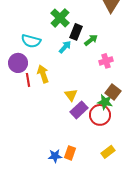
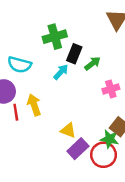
green cross: (60, 18) -> (55, 37), turned 30
yellow triangle: (71, 95) -> (68, 130), turned -32

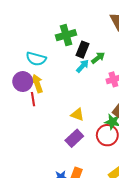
cyan arrow: (61, 72) -> (83, 66), moved
yellow arrow: (34, 105) -> (37, 84), moved
purple rectangle: (78, 149) -> (74, 138), moved

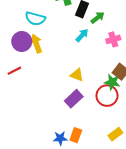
cyan arrow: (83, 66) -> (82, 35), moved
red line: (33, 99) -> (14, 71), moved, turned 72

